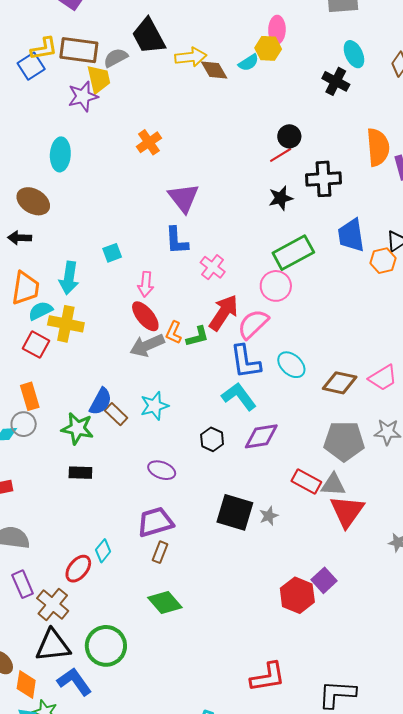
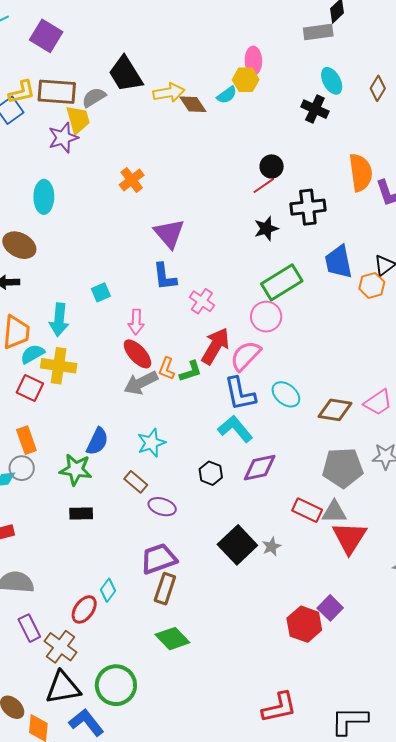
brown rectangle: (116, 414) -> (136, 482), moved
black square: (235, 512) -> (237, 545), turned 33
brown rectangle: (160, 552) -> (165, 589), size x1.4

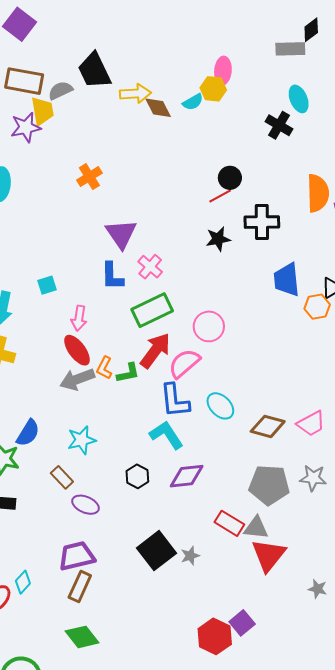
green rectangle: (282, 282) -> (152, 310), moved
pink cross: (202, 301) -> (150, 267), moved

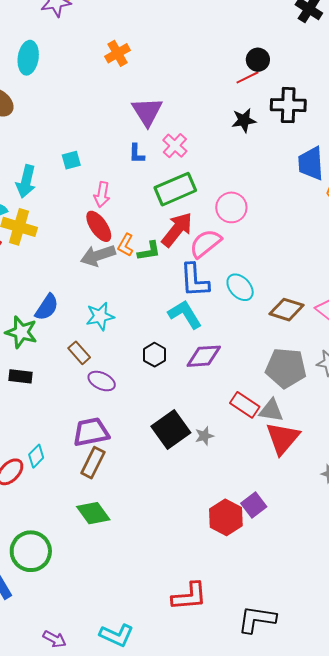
blue L-shape: (112, 276) -> (137, 154), size x0.7

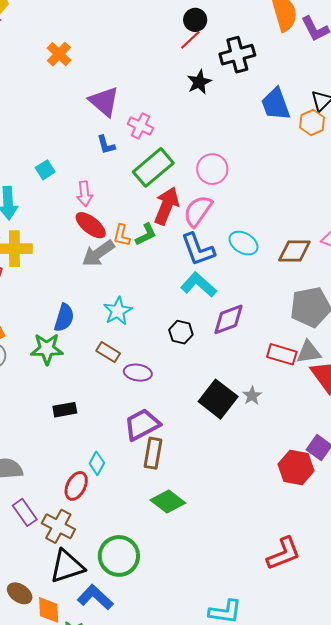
black rectangle: (21, 376) -> (65, 410), moved

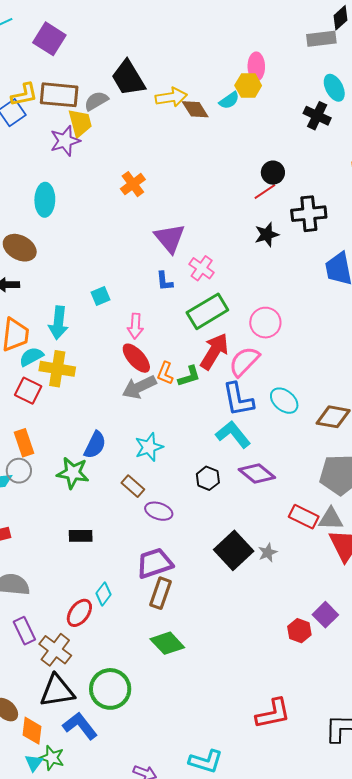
purple diamond: (229, 319) -> (257, 473), turned 51
red hexagon: (296, 468) -> (299, 631), size x0.7

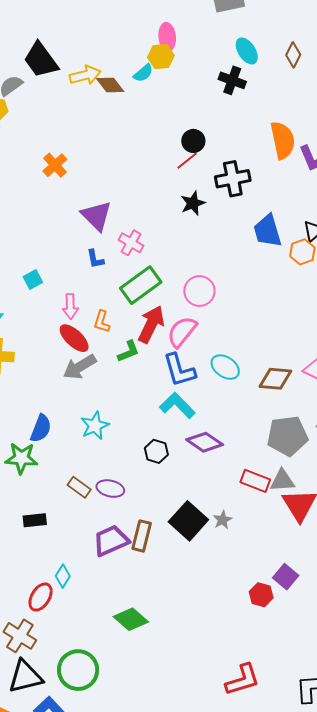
orange L-shape: (165, 373) -> (102, 322), moved
brown rectangle: (133, 486) -> (79, 487), moved
brown rectangle: (160, 593) -> (142, 536), moved

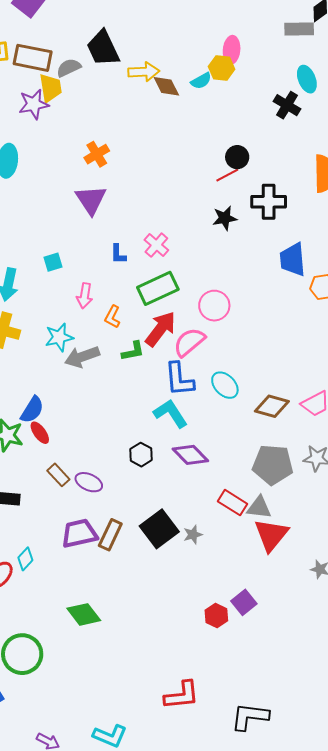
purple triangle: (97, 216) -> (91, 200), moved
red ellipse: (74, 338) -> (40, 433), moved, size x0.7
cyan star: (95, 426) -> (59, 337), moved

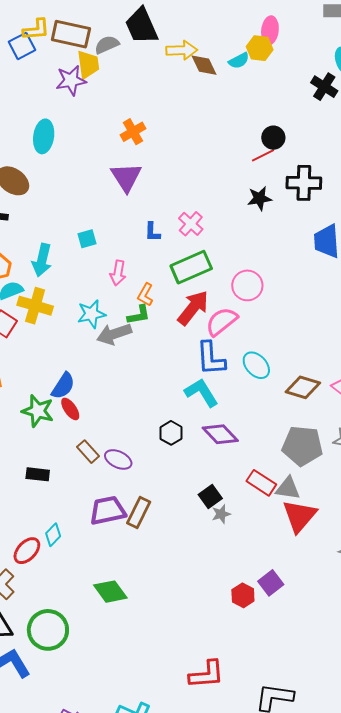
green L-shape: (133, 351) -> (139, 315), moved
black square: (159, 529) -> (210, 496), moved, size x0.6

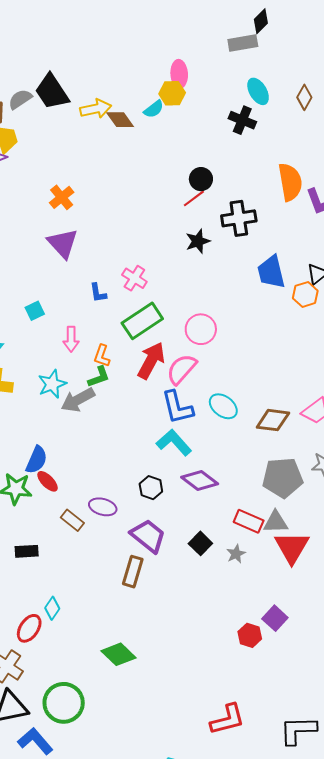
gray semicircle: (107, 45) -> (20, 99), moved
purple ellipse: (118, 459) -> (103, 507), moved
purple trapezoid: (108, 511) -> (148, 536), moved, turned 60
gray star: (221, 514) -> (236, 554), moved

